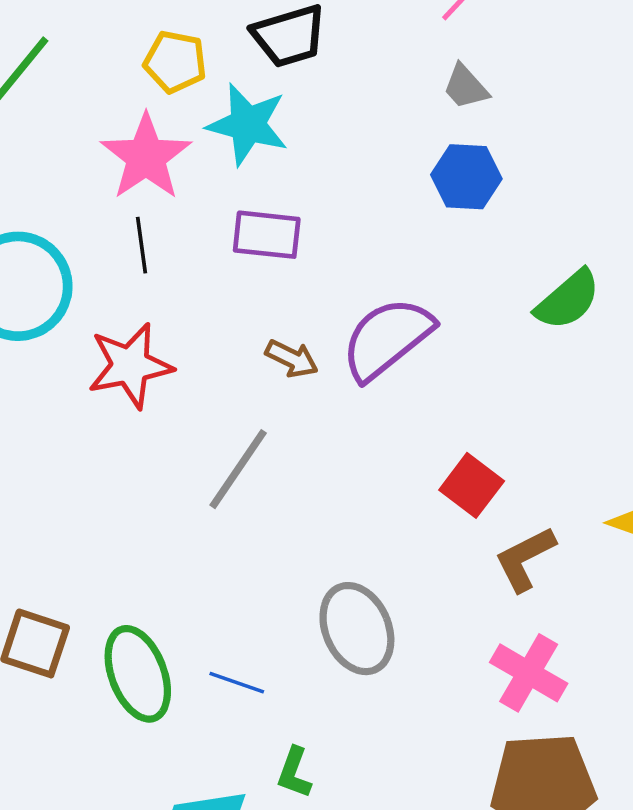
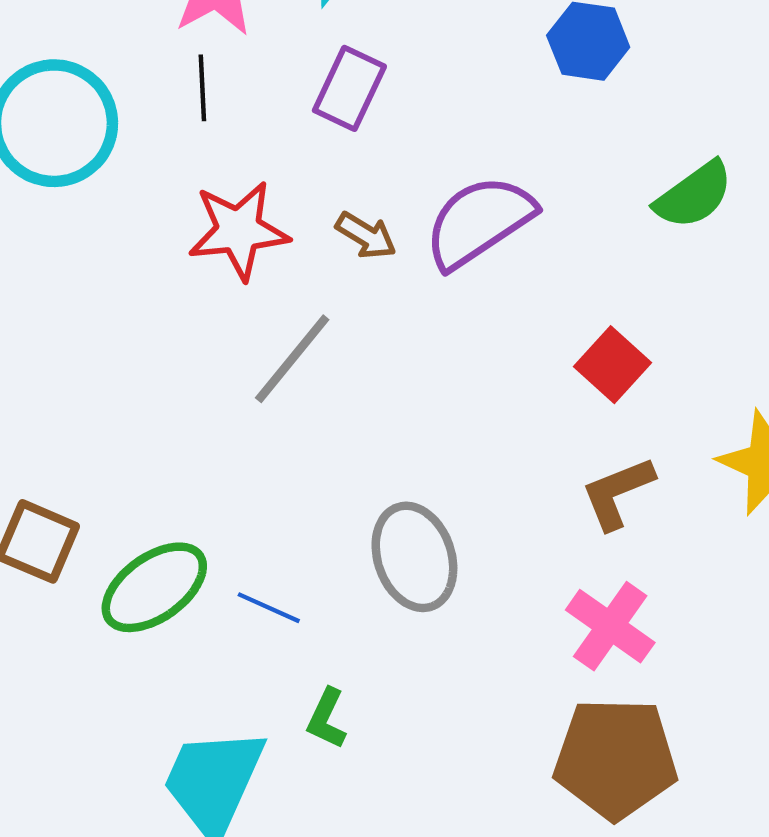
purple rectangle: (267, 235) -> (349, 88), turned -76
red star: (130, 366) -> (239, 230), moved
red square: (472, 485) -> (612, 365), moved
green ellipse: (138, 674) -> (154, 587), turned 70

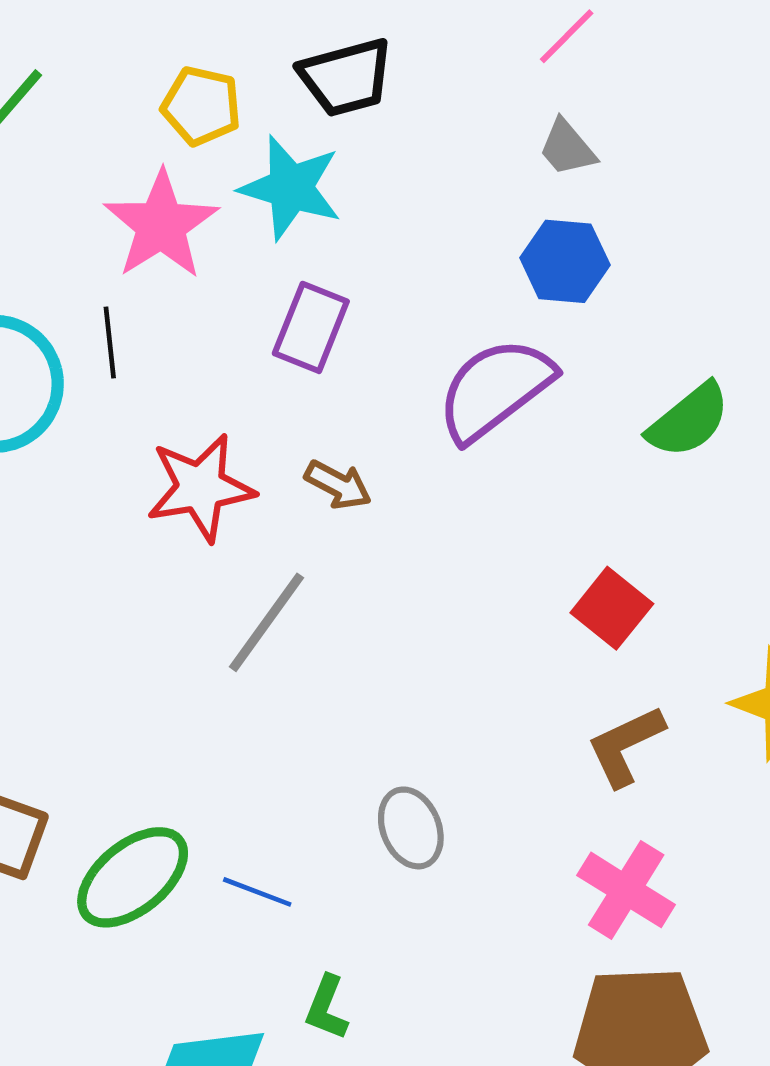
black line: (202, 88) -> (110, 342), moved
purple semicircle: (479, 222) -> (495, 389), moved
gray ellipse: (414, 557) -> (411, 828), size x0.7

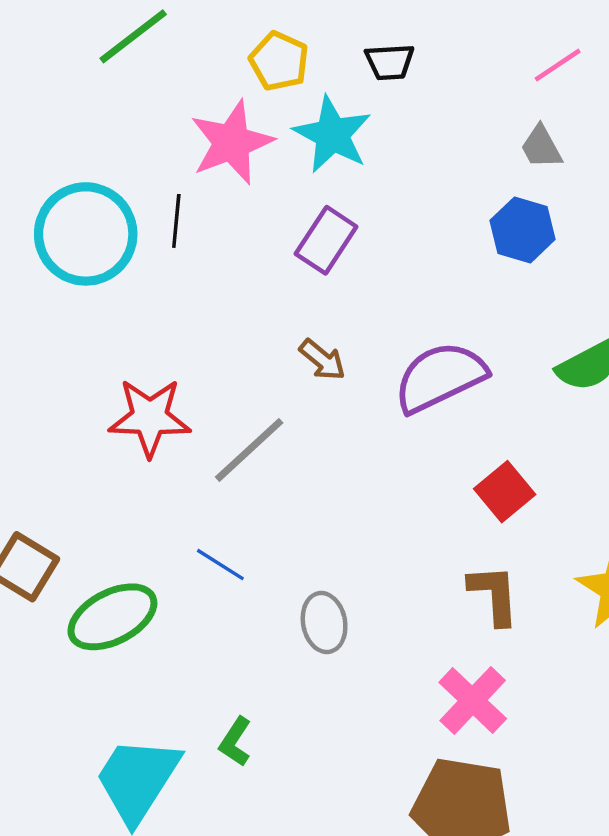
black trapezoid: (346, 77) -> (390, 62), size x0.7
purple semicircle: (495, 389) -> (440, 377), moved
red star: (200, 488) -> (150, 417), moved
brown L-shape: (625, 746) -> (494, 595), turned 100
blue line: (257, 892) -> (220, 565), moved

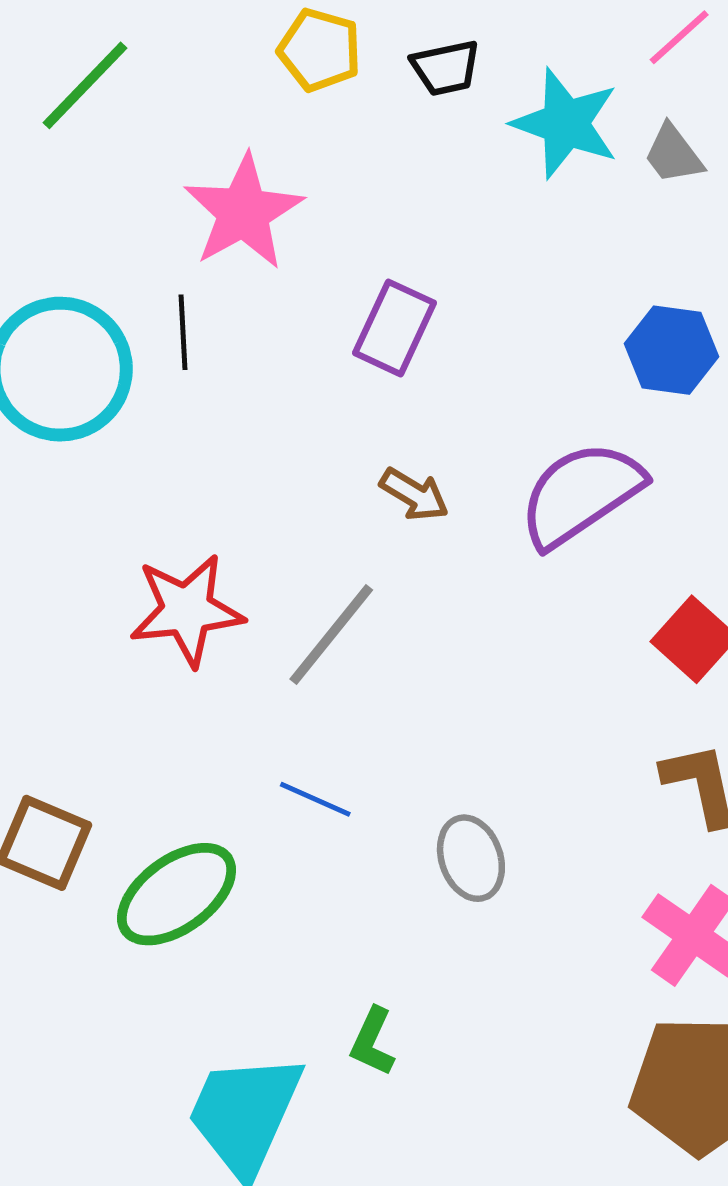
yellow pentagon: (279, 61) -> (320, 50), moved
cyan star: (332, 135) -> (566, 123), moved
blue hexagon: (522, 230) -> (671, 350), moved

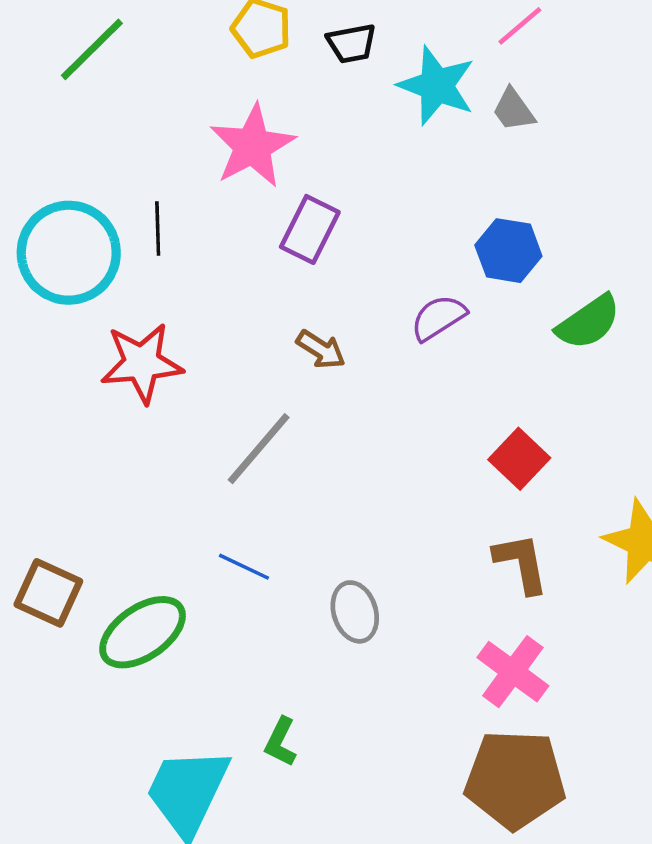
pink star: (243, 212) -> (252, 146), moved
purple semicircle: (581, 494) -> (438, 318), moved, size x0.6
red star: (187, 610) -> (142, 363), moved

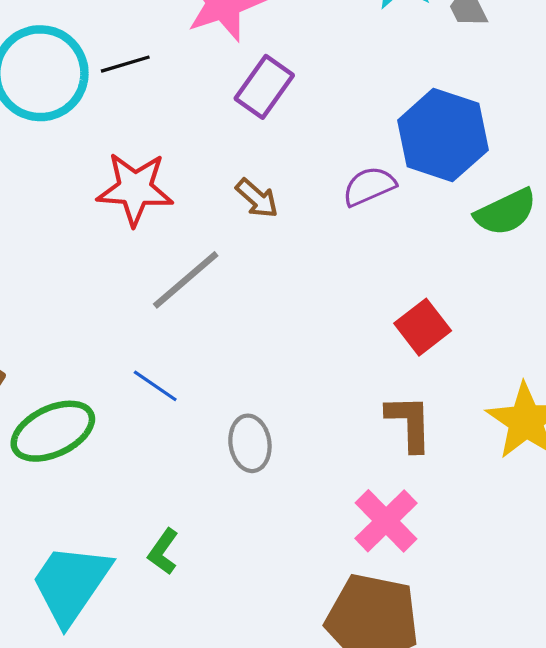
black line: (158, 229) -> (125, 64), turned 66
blue hexagon: (508, 251) -> (443, 135), size x1.5
red star: (142, 363) -> (135, 189), moved

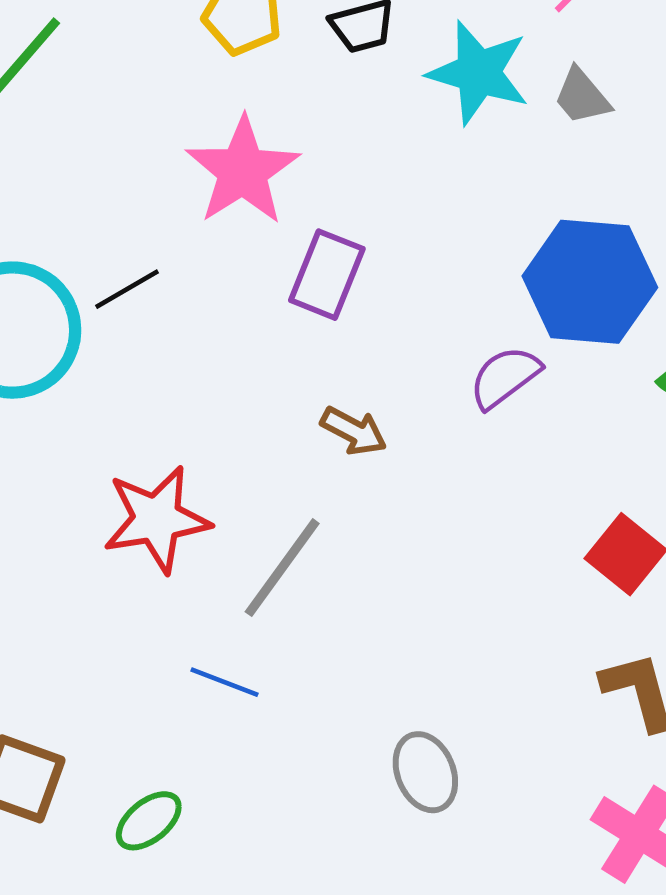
red star: (135, 189) -> (157, 519), moved
blue line: (155, 386) -> (225, 682), moved
green ellipse: (53, 431) -> (149, 821), size x0.6

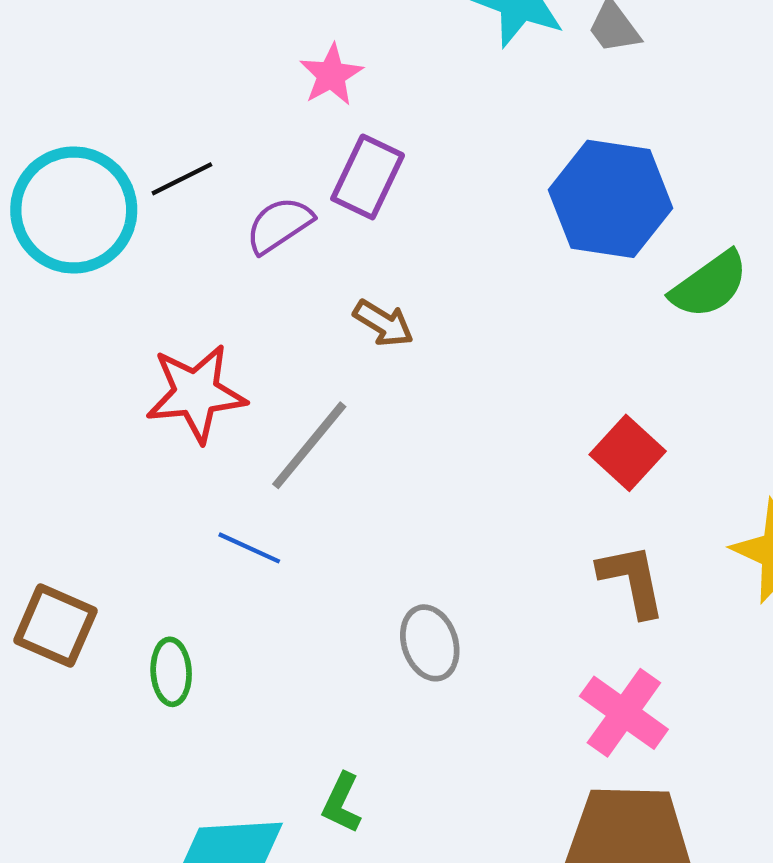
pink star: (243, 171) -> (331, 75), moved, size x0.6
purple semicircle: (505, 377) -> (279, 225), moved
green ellipse: (149, 821) -> (171, 672), turned -58

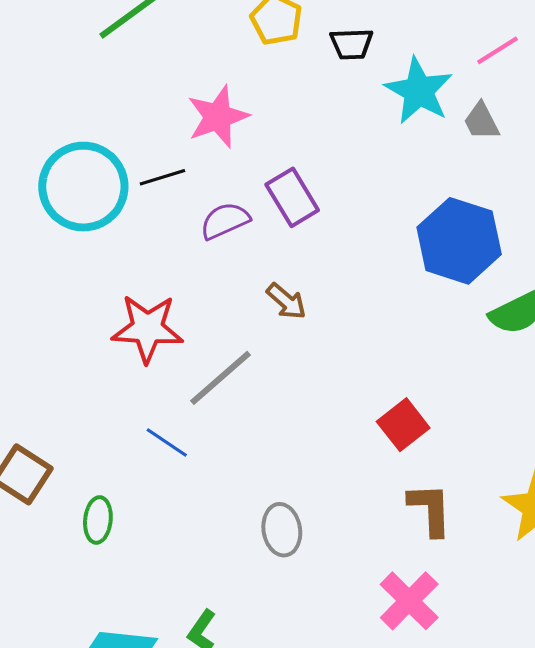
pink star: (331, 75) -> (218, 117), moved, size x1.4
purple rectangle: (368, 177) -> (292, 197), turned -66
red square: (628, 453) -> (403, 425), moved

